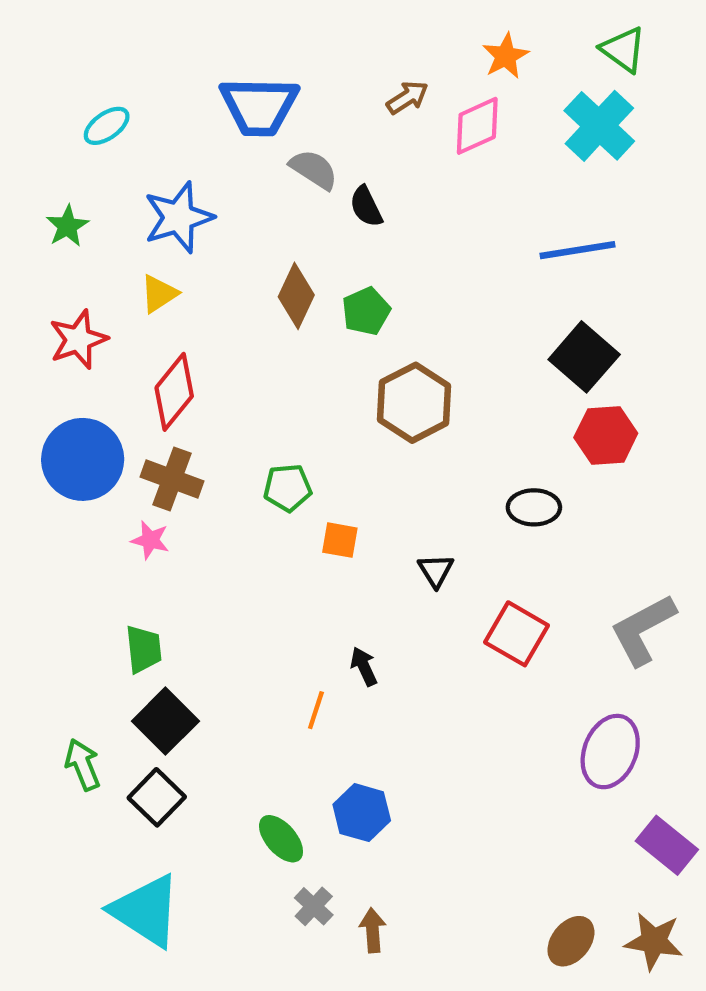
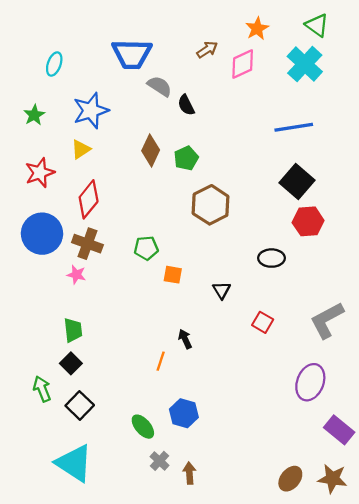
cyan ellipse: (107, 126) -> (54, 64), turned -35
red square: (516, 634) -> (263, 322), size x0.7
black square: (165, 721) -> (71, 363), moved, size x0.7

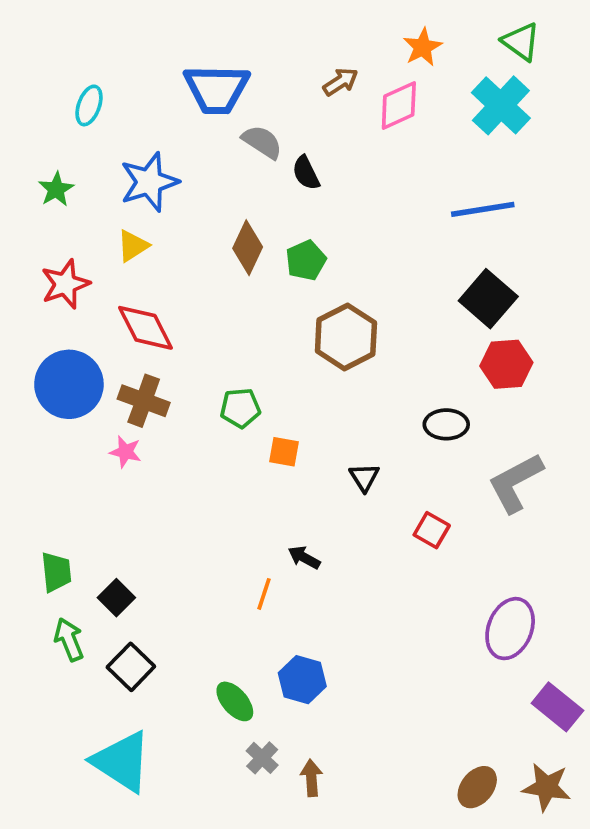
red diamond: (89, 199) -> (146, 328), turned -66
gray L-shape: (327, 320) -> (515, 483), moved
green trapezoid: (73, 330) -> (56, 572), moved
black arrow: (185, 339) -> (304, 557), turned -36

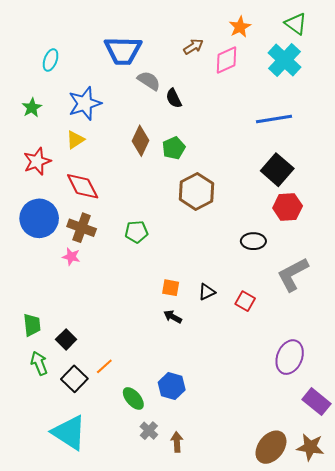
orange square: (284, 452) -> (171, 288), moved
black triangle: (364, 477) -> (207, 292), moved, turned 36
orange line: (264, 594) -> (104, 366), moved, turned 30
brown ellipse: (477, 787) -> (271, 447), size x1.4

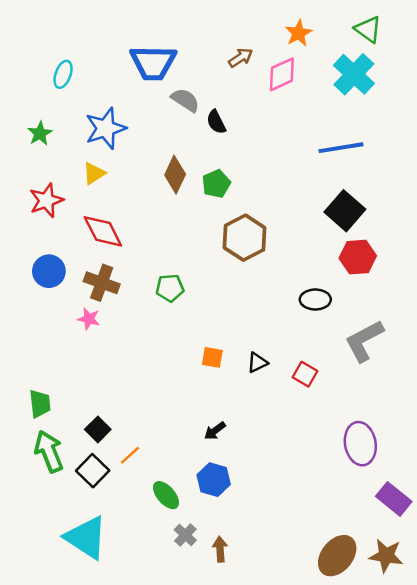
blue circle: (39, 218) -> (49, 271), size x0.7
black arrow: (173, 317) -> (215, 431), moved, turned -66
black square: (66, 339) -> (98, 429), moved
purple ellipse: (290, 357) -> (360, 444), turned -32
green arrow: (39, 363) -> (49, 451), size x1.4

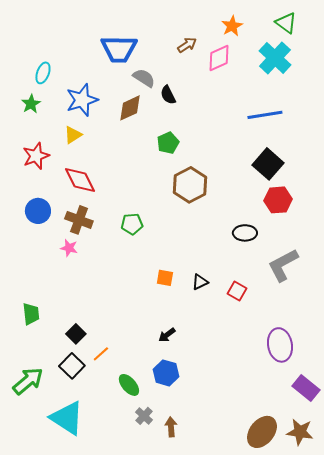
cyan ellipse: (63, 74) -> (43, 73), moved
brown diamond: (175, 175) -> (130, 108), moved, turned 40
green arrow: (49, 451) -> (28, 381), moved, turned 72

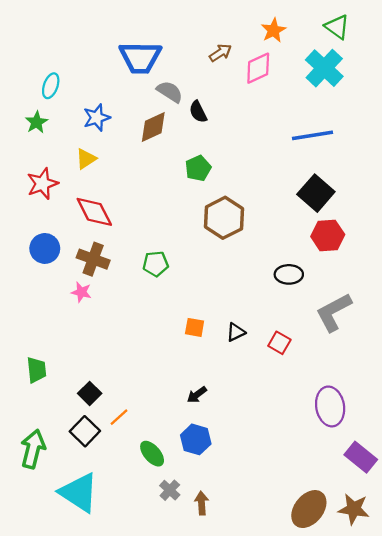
blue star: (82, 100) -> (97, 118), size x0.7
green arrow: (28, 381) -> (33, 449), turned -36

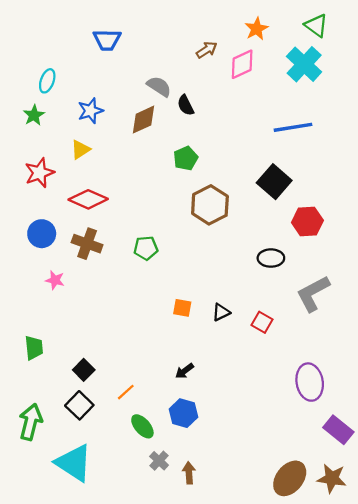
blue trapezoid: (140, 57) -> (107, 40), moved, size x0.7
black square: (316, 193) -> (274, 182), moved
red diamond: (94, 212) -> (88, 199), turned -39
pink star: (81, 292) -> (55, 280), moved
orange line: (119, 417) -> (126, 392), moved

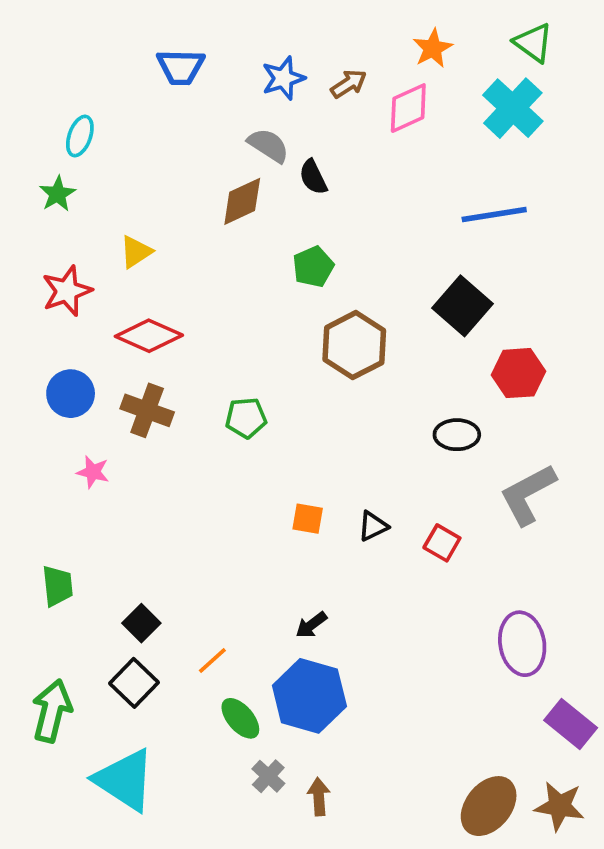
blue star: (90, 111) -> (283, 78), moved
blue hexagon: (183, 413) -> (309, 696), size x1.5

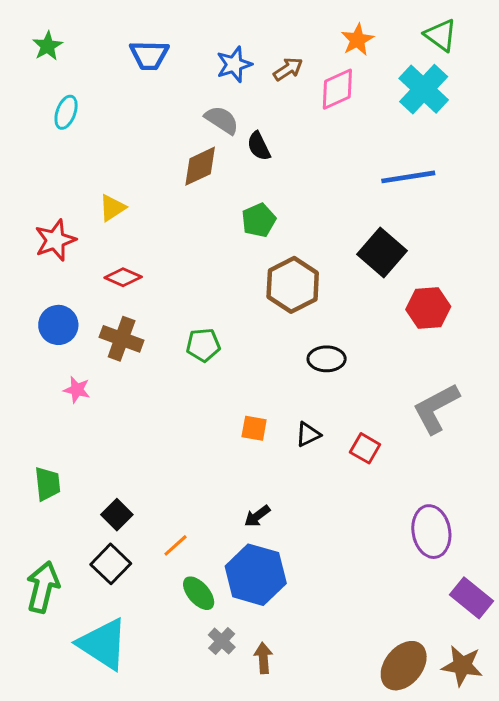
green star: (57, 194) -> (48, 46), moved
red diamond: (149, 336) -> (123, 277), size x0.7
black ellipse: (457, 435) -> (327, 359), moved

